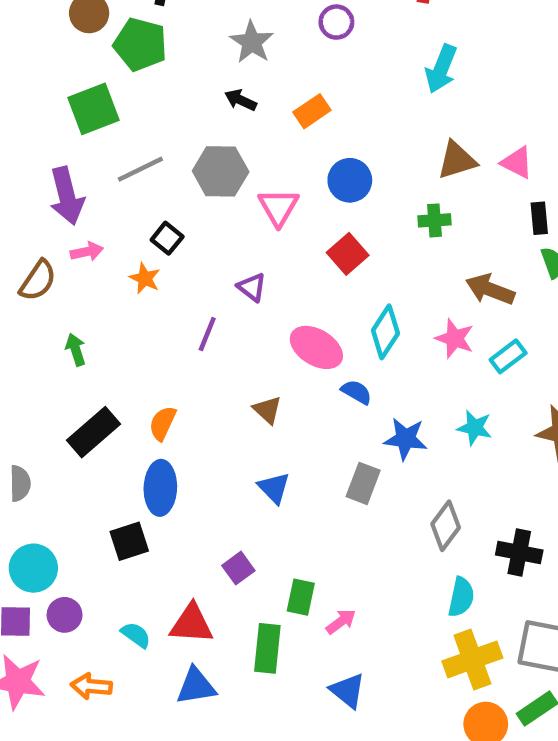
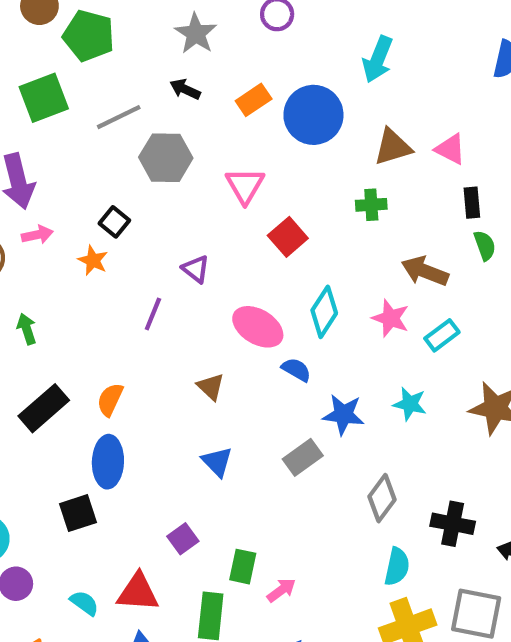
gray line: (140, 169) -> (119, 117), moved
blue circle: (350, 180) -> (313, 115), moved, size x1.4
pink triangle: (278, 207) -> (245, 186), moved
gray rectangle: (363, 483) -> (303, 457), turned 33

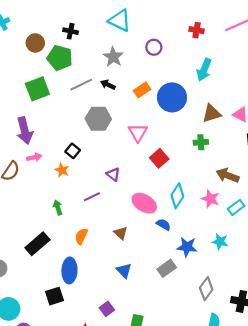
gray line: (119, 117) -> (81, 85), moved
purple line: (153, 314) -> (92, 197), turned 42
green arrow: (27, 329) -> (58, 207), moved
orange semicircle: (110, 400) -> (81, 236), moved

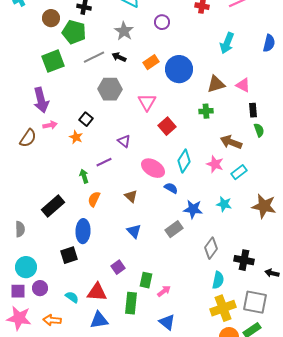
cyan arrow: (204, 70) -> (227, 43), moved
green arrow: (58, 207) -> (84, 176), moved

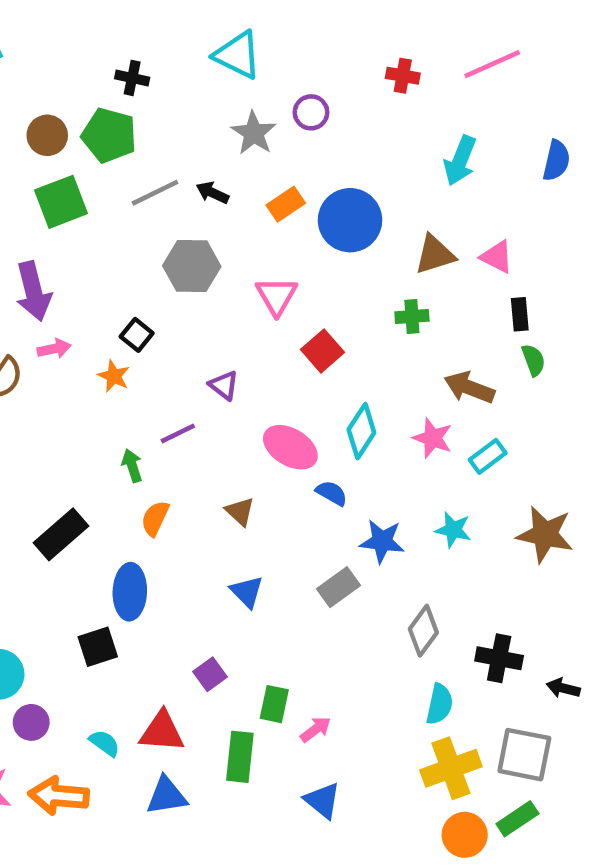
brown circle: (51, 18) -> (47, 135), moved
gray star: (124, 31) -> (254, 133), moved
orange arrow: (52, 320) -> (59, 796), size x1.4

